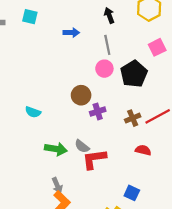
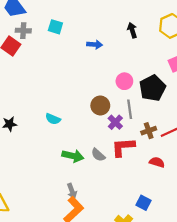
gray line: (107, 45) -> (130, 109), moved
purple cross: (98, 112) -> (115, 122), turned -32
red L-shape: (94, 159) -> (123, 147), moved

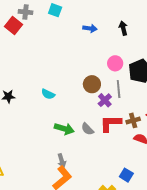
black arrow: (132, 30) -> (123, 28), moved
brown cross: (149, 131) -> (133, 120), moved

